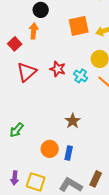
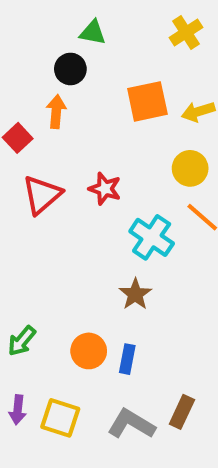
cyan cross: (81, 76) -> (152, 237), moved, size x1.5
green arrow: (17, 130) -> (22, 341), moved

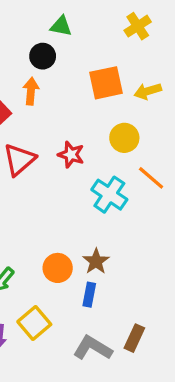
yellow circle: (190, 168) -> (124, 138), moved
brown star: (135, 294) -> (96, 261), moved
orange circle: (89, 351) -> (58, 268), moved
yellow square: (60, 418) -> (34, 323), moved, turned 32

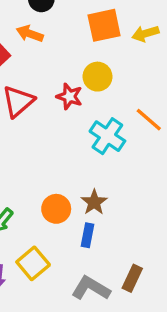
orange arrow: (31, 91) -> (30, 34), turned -75
yellow circle: (124, 138) -> (98, 77), moved

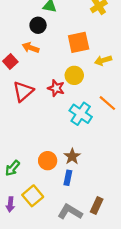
yellow arrow: (145, 34) -> (103, 60), moved

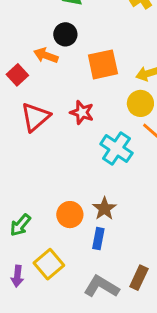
black circle: (38, 25) -> (65, 34), moved
orange square: (79, 42) -> (103, 64), moved
yellow circle: (74, 75) -> (140, 103), moved

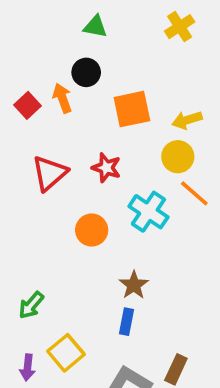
orange arrow: (46, 55) -> (62, 98), turned 50
red square: (17, 75) -> (28, 105), moved
orange circle: (70, 215) -> (92, 230), moved

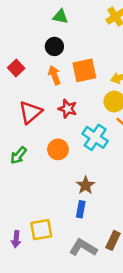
orange arrow: (62, 98) -> (54, 75), moved
green arrow: (31, 305) -> (18, 155), moved
yellow square: (66, 353) -> (41, 230), turned 30

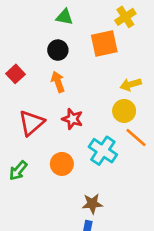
orange square: (84, 70) -> (104, 43), moved
brown star: (86, 185) -> (92, 204), turned 30

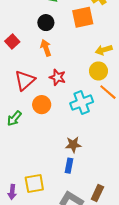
cyan cross: (103, 151) -> (82, 103), turned 35
orange circle: (62, 164) -> (42, 105), moved

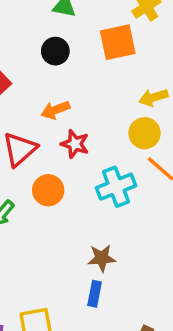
orange arrow: (46, 48) -> (55, 110), moved, turned -91

